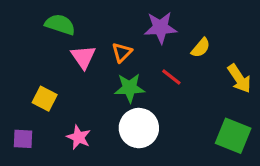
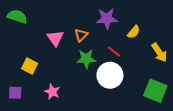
green semicircle: (60, 25) -> (17, 16), moved
white circle: (139, 128) -> (110, 75), moved

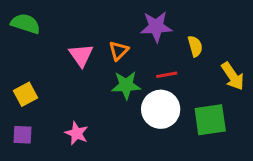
yellow semicircle: (134, 32) -> (195, 46), turned -56
red line: (114, 52) -> (167, 75), turned -48
yellow square: (30, 66) -> (26, 94), moved, turned 35
green square: (155, 91) -> (210, 120), moved, turned -30

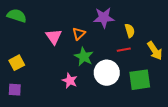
red line: (167, 75) -> (124, 50), moved
green star: (126, 85) -> (84, 57), turned 30
pink star: (77, 133) -> (70, 81), moved

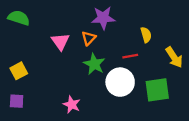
purple star: (104, 18) -> (103, 18), moved
red line: (124, 50) -> (130, 56), moved
pink star: (70, 81) -> (72, 105), moved

